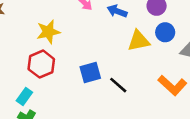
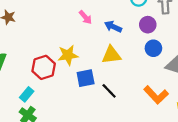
yellow star: (48, 32) -> (68, 55), moved
yellow triangle: (139, 41) -> (111, 55), moved

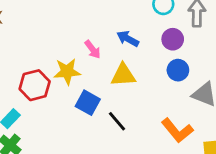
pink arrow: (85, 17) -> (93, 49), moved
blue square: (86, 78) -> (88, 103), turned 36

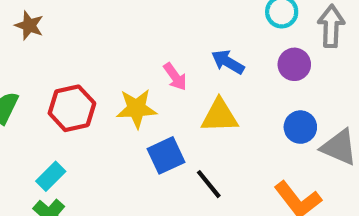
blue circle: (178, 70) -> (300, 127), moved
red hexagon: (35, 85) -> (72, 108), moved
blue square: (88, 103) -> (166, 155), turned 35

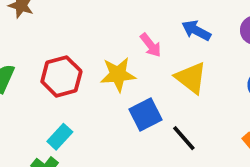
yellow triangle: (220, 116) -> (191, 78), turned 42
cyan rectangle: (51, 176) -> (60, 137), moved

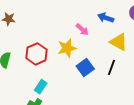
yellow triangle: (191, 78) -> (119, 42), moved
black line: (184, 138) -> (111, 67), moved, turned 70

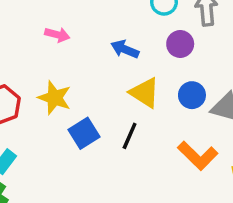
pink arrow: (82, 29) -> (57, 35), moved, turned -32
yellow star: (67, 48) -> (55, 98), turned 30

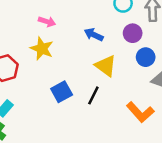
blue circle: (192, 95) -> (146, 57), moved
yellow star: (55, 98) -> (42, 49), moved

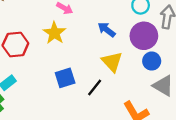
purple circle: (133, 33) -> (144, 36), size x1.5

